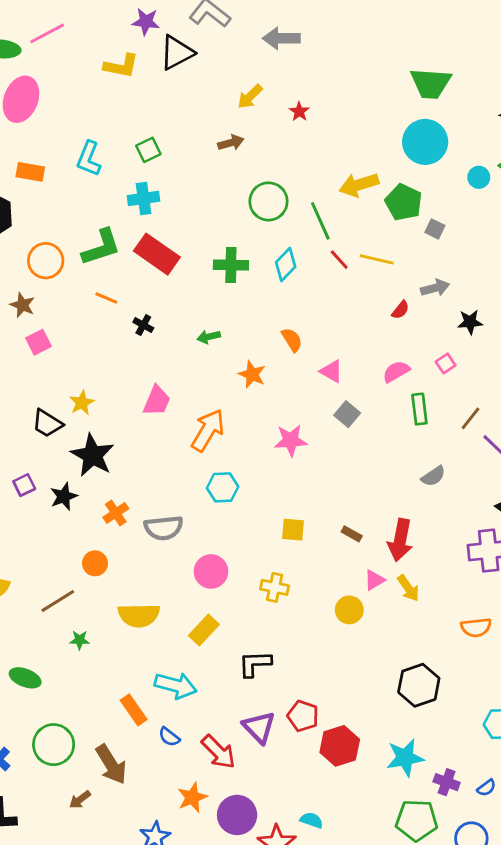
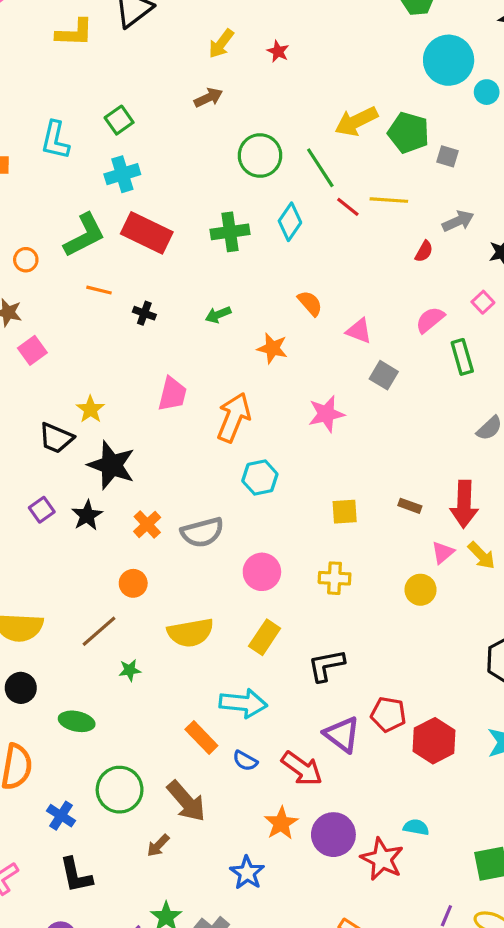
cyan circle: (425, 142) -> (449, 60), moved
orange circle: (46, 261) -> (26, 260), size x0.6

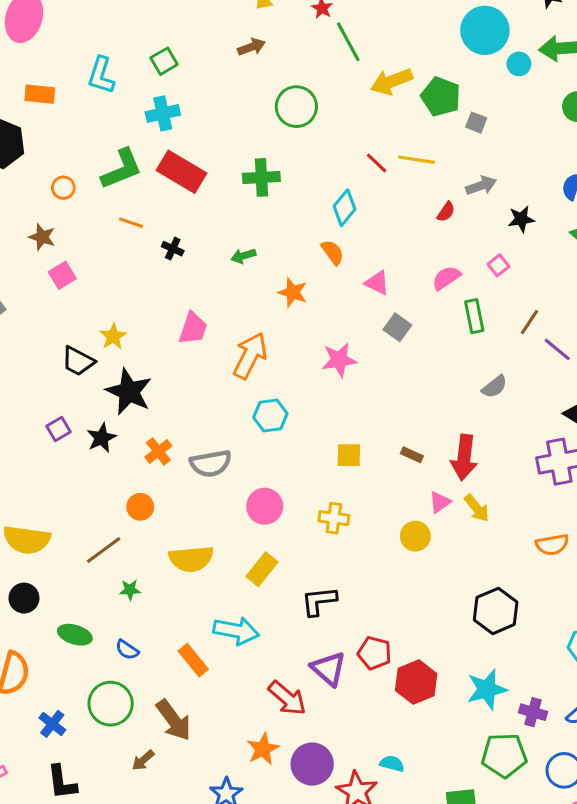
green line: (320, 168) -> (348, 42), moved
cyan diamond: (290, 222) -> (345, 208), moved
blue semicircle: (245, 761) -> (127, 650), moved

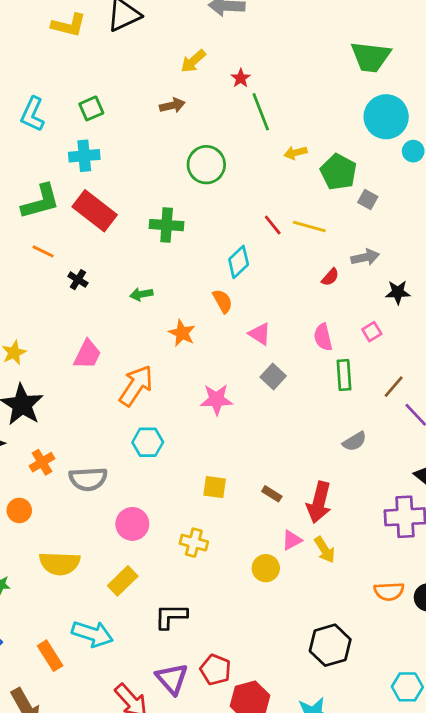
yellow arrow: (392, 82) -> (296, 153), size x0.6
pink semicircle: (446, 278) -> (323, 337), turned -76

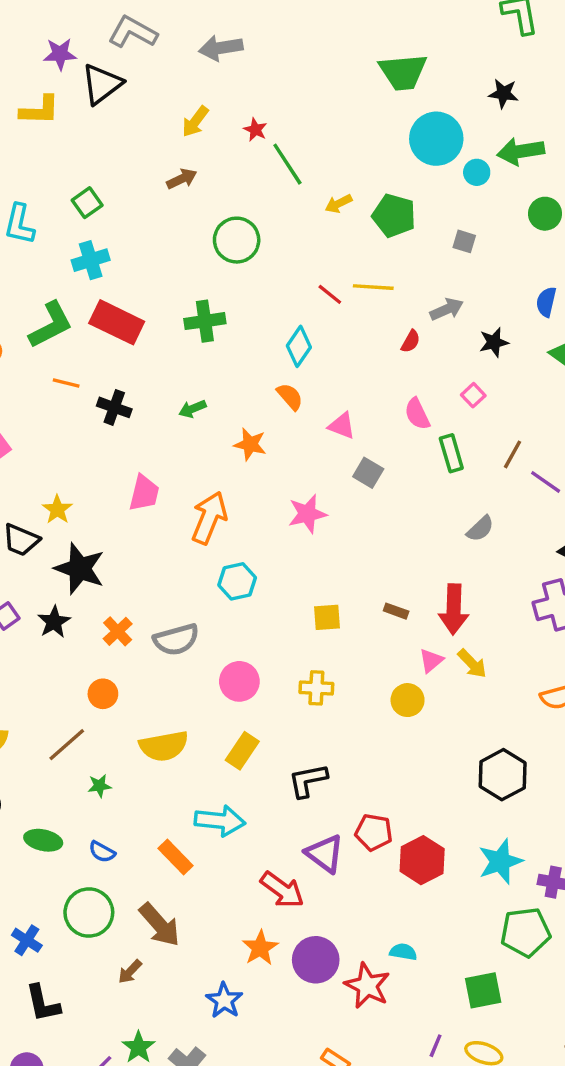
gray square: (368, 199) -> (464, 241), moved
black cross: (78, 280) -> (114, 407), size x1.4

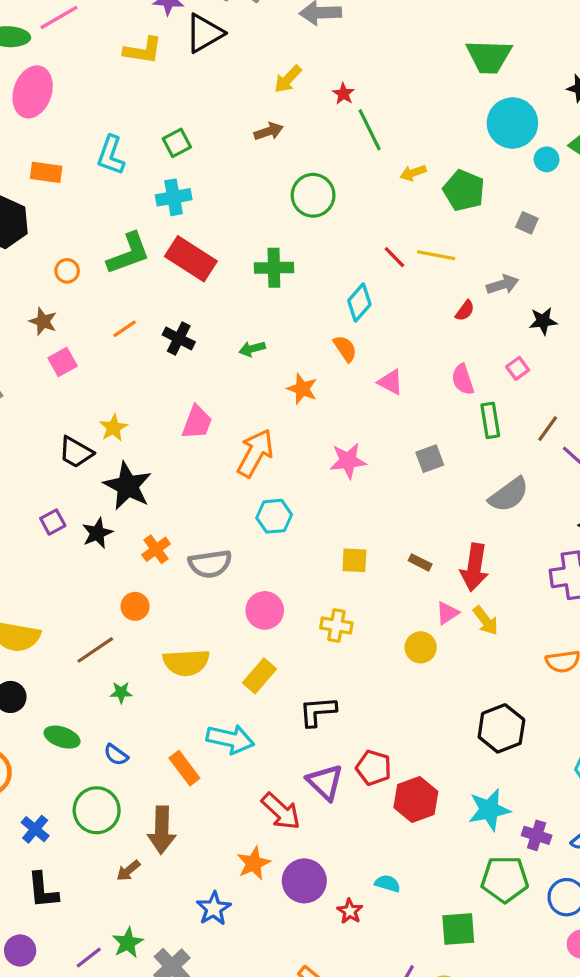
orange line: (66, 383) -> (125, 329), moved, turned -55
gray square: (368, 473) -> (430, 459), moved, turned 32
gray semicircle: (480, 529) -> (509, 495), size x1.5
brown arrow: (160, 925) -> (162, 830), turned 36
red star: (367, 986) -> (350, 911), size x0.6

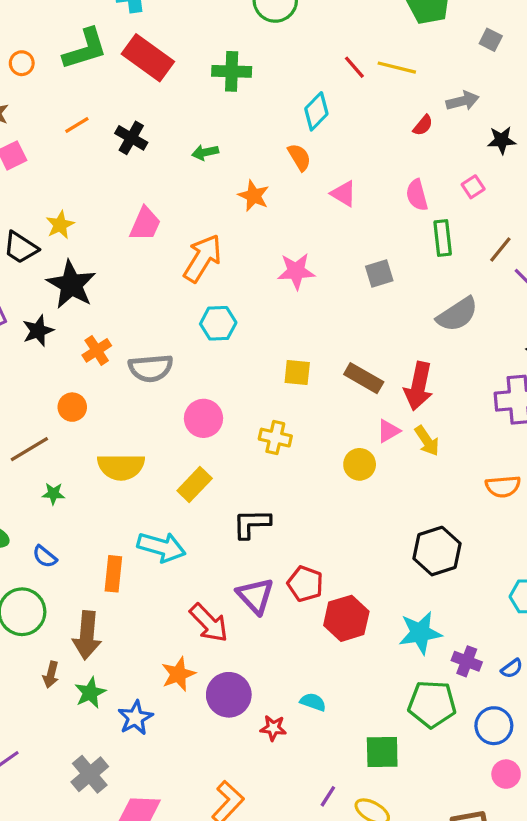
brown rectangle: (420, 562) -> (364, 378), size x1.6
orange rectangle: (184, 768) -> (113, 574), turned 40
brown arrow: (128, 871) -> (51, 675), turned -40
red star: (350, 911) -> (273, 728), turned -30
green star: (128, 943) -> (90, 693), moved

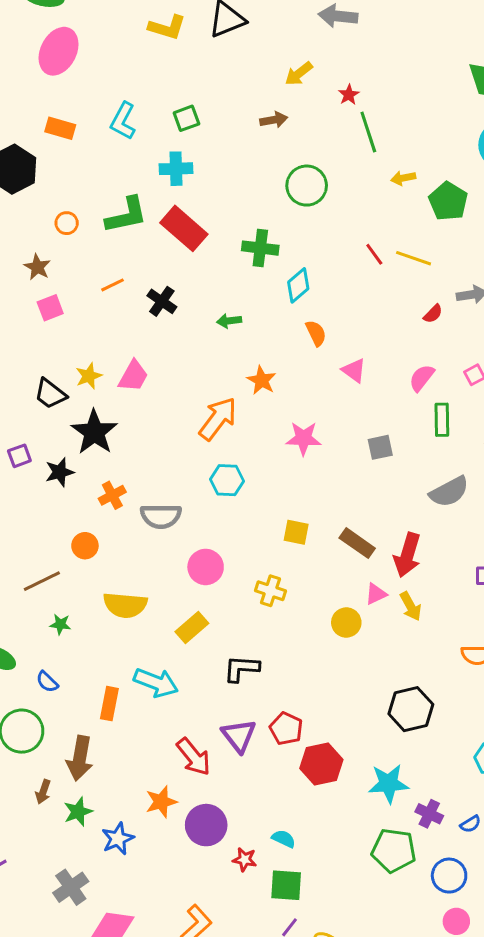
cyan diamond: (316, 111) -> (298, 285), moved
pink semicircle: (417, 195) -> (422, 378), turned 48
orange star: (254, 196) -> (262, 380), moved
pink trapezoid: (145, 224) -> (133, 376), moved
green square: (382, 752) -> (286, 885), moved

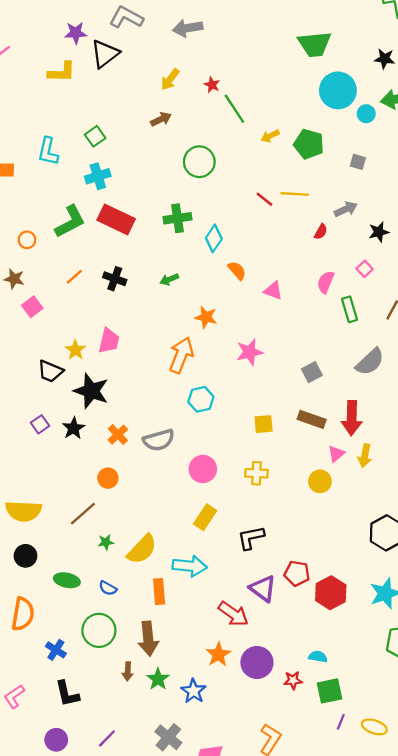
gray square: (380, 447) -> (312, 372), moved
yellow semicircle: (125, 605) -> (142, 549), moved, turned -36
yellow arrow: (411, 606) -> (365, 456), turned 55

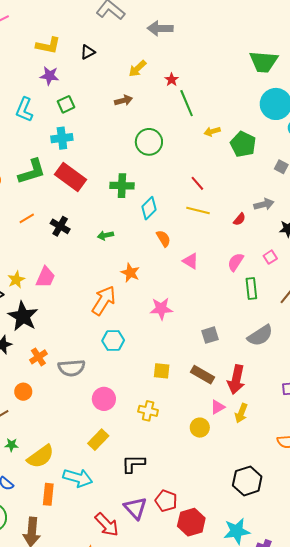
purple star: (76, 33) -> (49, 76), moved
black triangle: (105, 54) -> (88, 52), moved, size x0.6
yellow line: (295, 194) -> (198, 210), moved

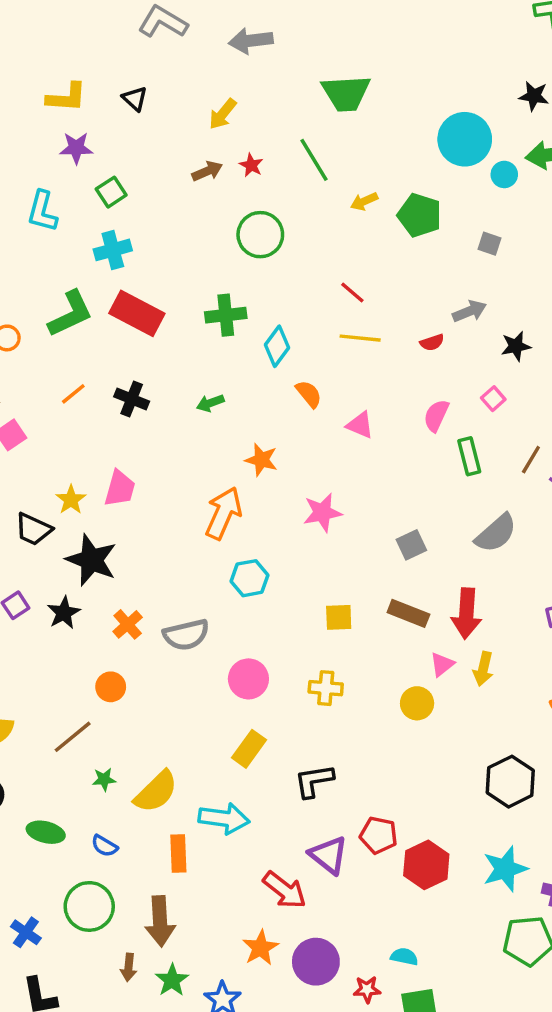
black triangle: (88, 52) -> (135, 99), turned -42
green trapezoid: (264, 62) -> (346, 93), moved
red star: (172, 80) -> (251, 165), moved
red semicircle: (239, 219) -> (432, 342), turned 40

